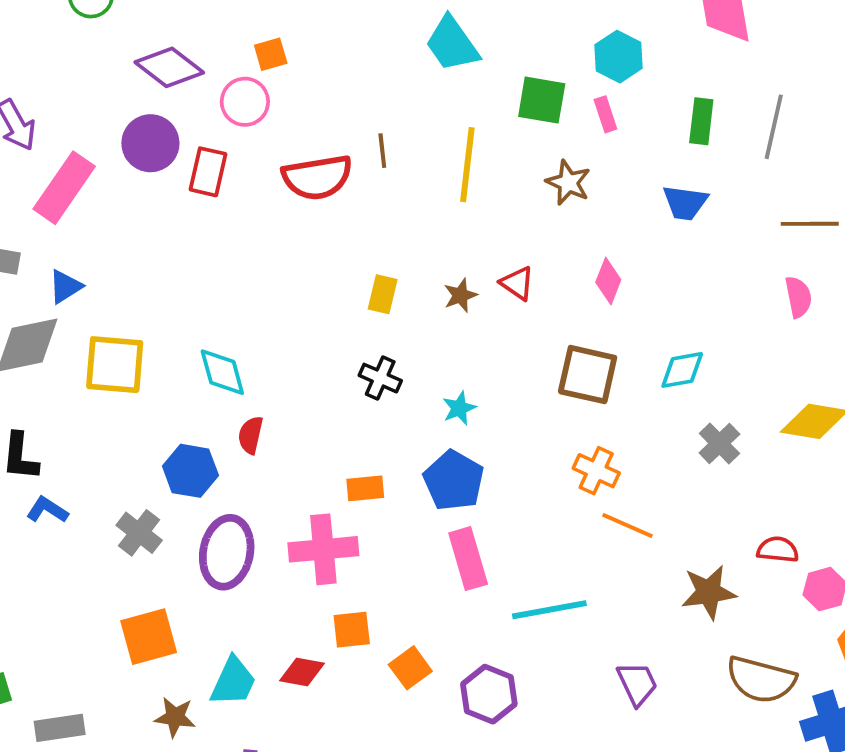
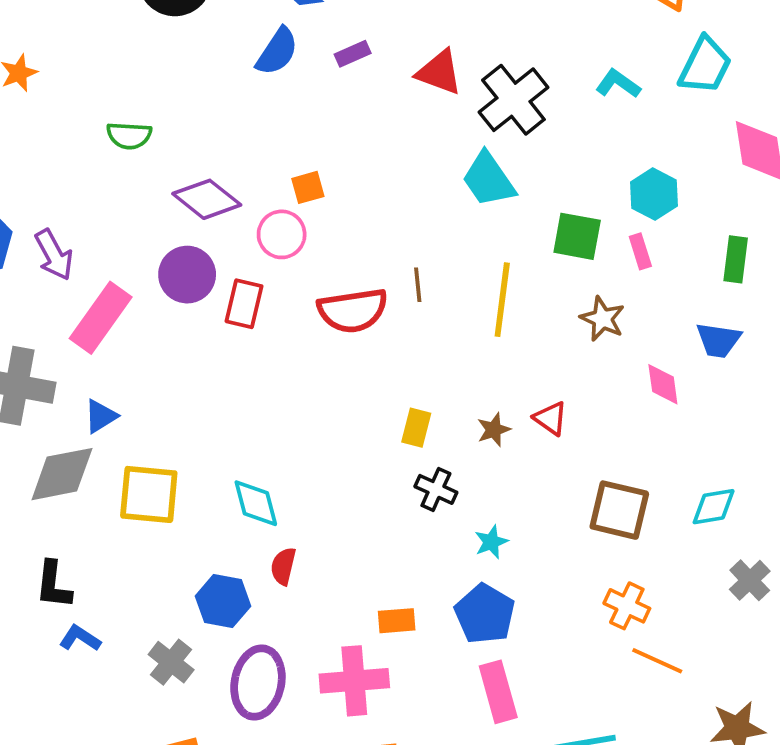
pink diamond: (608, 281) -> (663, 384), moved, turned -30
black cross: (380, 378) -> (436, 489), moved

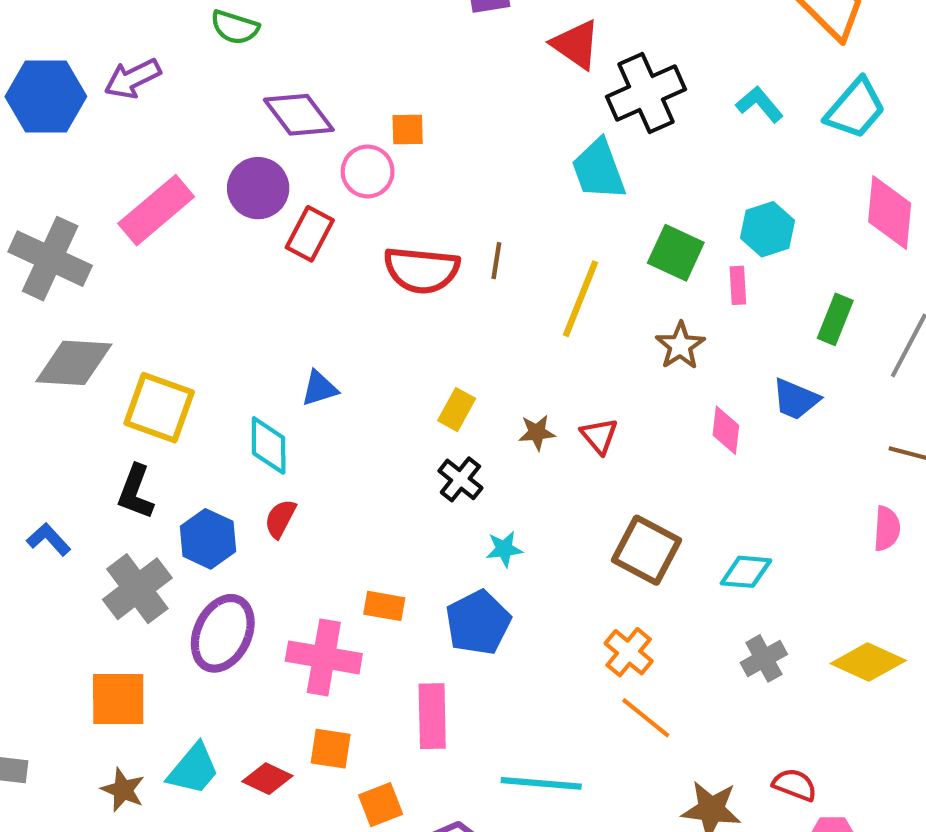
purple arrow: (54, 255) -> (133, 79), moved, turned 78
blue triangle: (101, 416) -> (319, 388), moved
black L-shape: (53, 585) -> (136, 492), moved
gray cross: (171, 662) -> (137, 589), size x1.4
pink rectangle: (498, 692) -> (432, 716), moved

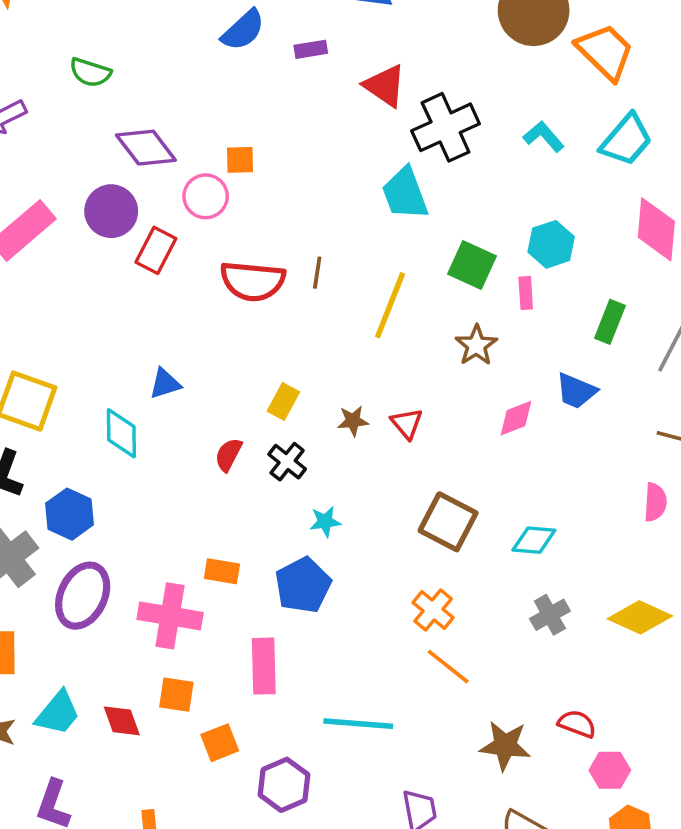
pink diamond: (726, 430) -> (516, 418), turned 63
red semicircle: (280, 519) -> (228, 455), moved
red diamond: (267, 779) -> (122, 721), turned 45

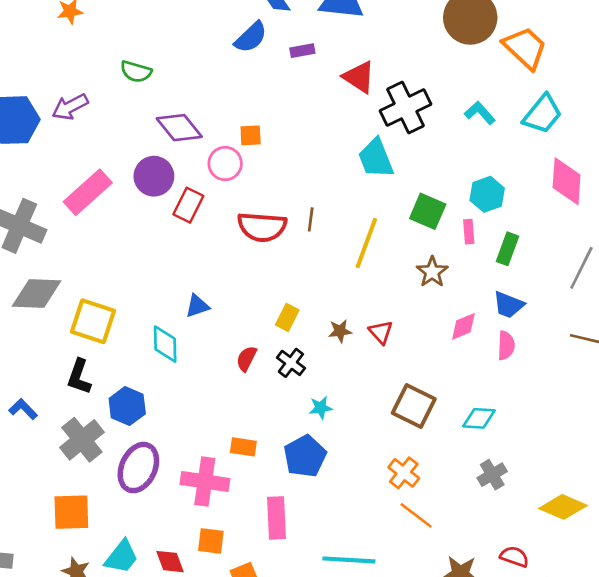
green rectangle: (610, 322) -> (507, 249), moved
pink semicircle: (655, 502) -> (506, 345), moved
yellow diamond: (640, 617) -> (563, 507), moved

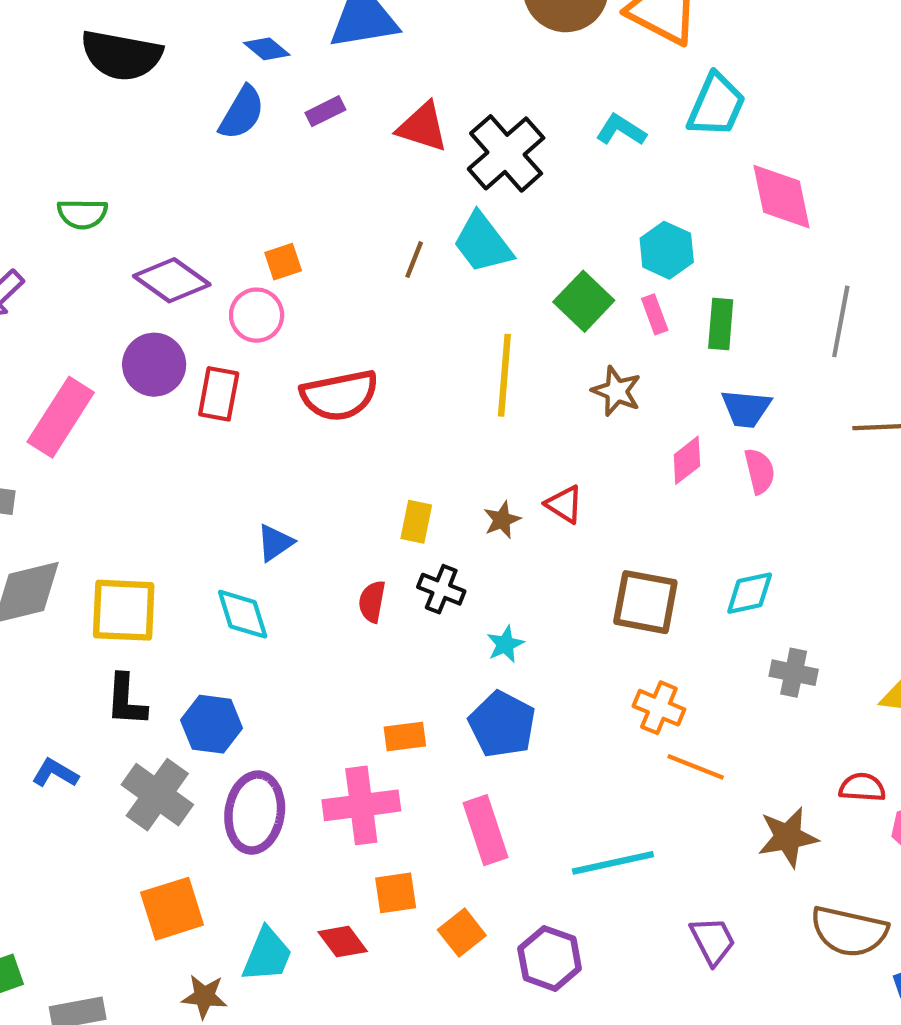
green square: (428, 211) -> (584, 301), turned 36
brown line: (311, 219) -> (414, 260), moved, turned 30
gray cross: (492, 475) -> (794, 673), turned -32

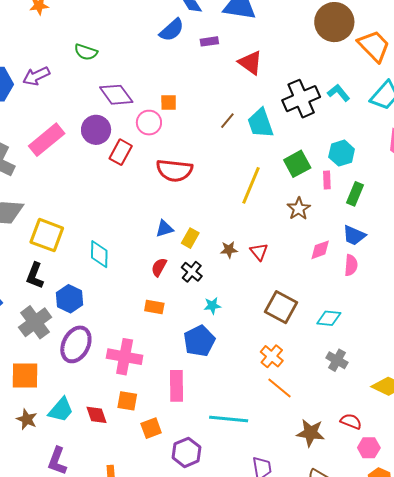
black cross: (506, 153) -> (301, 99), moved
blue triangle: (275, 543) -> (165, 229), moved
orange rectangle: (405, 737) -> (154, 307), moved

